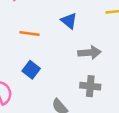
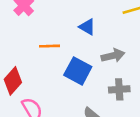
blue square: (31, 70) -> (78, 71), moved, size x1.5

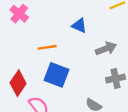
blue square: (78, 71) -> (56, 75), moved

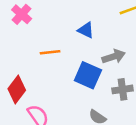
blue square: (56, 75) -> (88, 75), moved

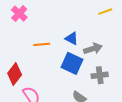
blue triangle: (86, 30) -> (72, 38), moved

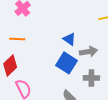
orange line: (42, 44) -> (17, 39), moved

